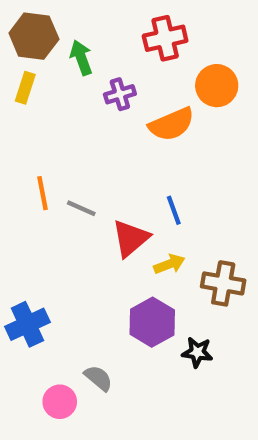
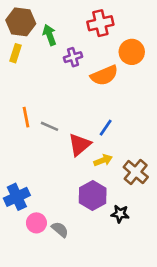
blue line: (174, 210) -> (106, 128), turned 54
brown cross: (223, 283) -> (136, 172), turned 30
pink circle: (60, 402) -> (36, 223), moved

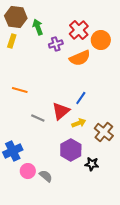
red cross: (100, 23) -> (79, 30), moved, turned -30
orange line: (26, 117) -> (20, 90), turned -63
gray line: (49, 126) -> (38, 118), moved

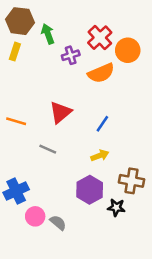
orange line: (20, 90) -> (16, 121), moved
red triangle: (61, 111) -> (61, 112), moved
brown cross: (104, 132) -> (132, 181), moved, turned -30

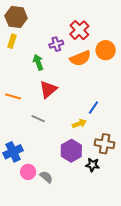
green arrow: (48, 34) -> (38, 62), moved
orange circle: (128, 50) -> (106, 50), moved
blue line: (102, 124) -> (93, 108), moved

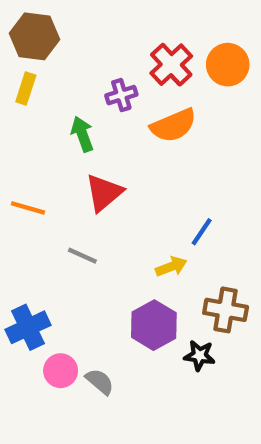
orange circle: (106, 50) -> (228, 65), moved

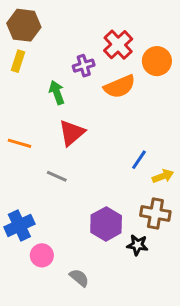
orange circle: (228, 65) -> (157, 61), moved
yellow arrow: (171, 266) -> (163, 176), moved
gray semicircle: (100, 382) -> (79, 278), moved

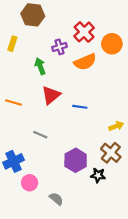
brown hexagon: (24, 25) -> (33, 15), moved
blue line: (139, 160) -> (80, 107), moved, turned 64
gray line: (57, 176) -> (40, 135), moved
brown cross: (155, 214) -> (111, 153), turned 30

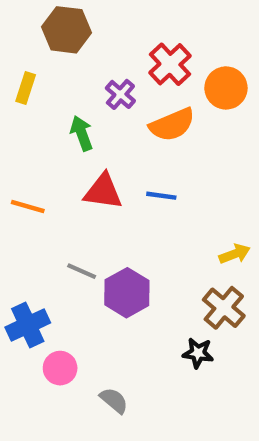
purple cross: (59, 47) -> (120, 94), turned -32
red triangle: (51, 95) -> (103, 191), turned 48
blue line: (80, 107) -> (161, 196), moved
purple hexagon: (76, 160) -> (127, 293), moved

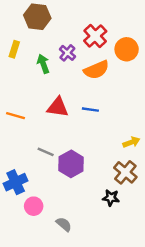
green arrow: (82, 133) -> (43, 64), moved

